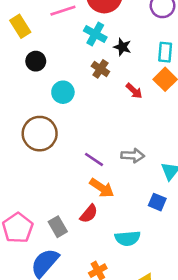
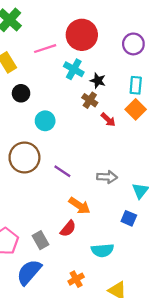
brown cross: (100, 69) -> (90, 100), moved
purple line: (94, 159) -> (62, 171), moved

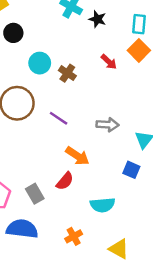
brown cross: (90, 100) -> (67, 73), moved
blue semicircle: (29, 272) -> (22, 229), turned 56

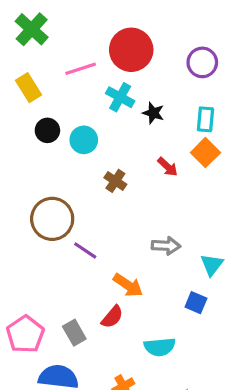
cyan circle: (40, 63) -> (84, 140), moved
purple line: (59, 118) -> (85, 250), moved

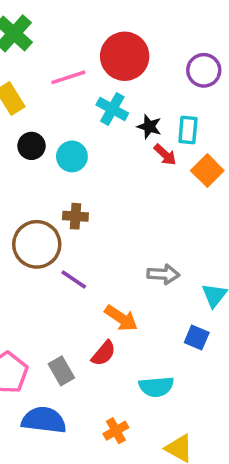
cyan rectangle: (205, 119) -> (188, 130), moved
red arrow: (168, 167) -> (165, 155), moved
brown cross: (115, 181) -> (75, 216), moved, turned -30

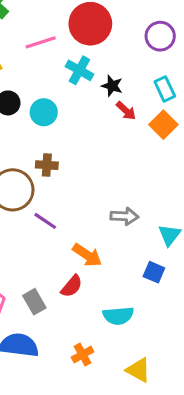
cyan rectangle: (188, 130) -> (165, 89), moved, turned -30

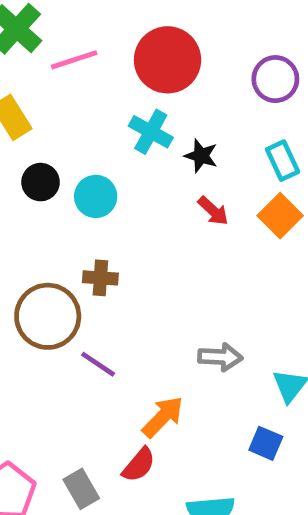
pink line: (41, 42) -> (74, 60), moved
red arrow: (126, 111) -> (213, 211), moved
orange arrow: (87, 255) -> (163, 417), turned -80

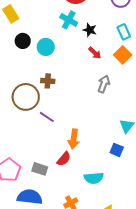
gray arrow: (220, 357) -> (104, 84), moved, turned -72
orange arrow: (163, 417) -> (74, 139), turned 144
gray rectangle: (81, 489) -> (40, 169), turned -42

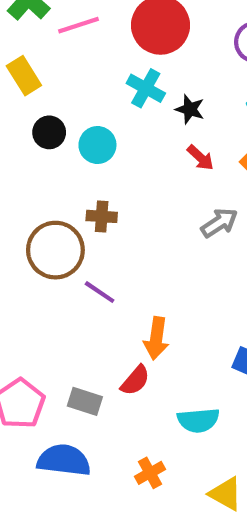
gray arrow: (104, 84) -> (219, 223), turned 36

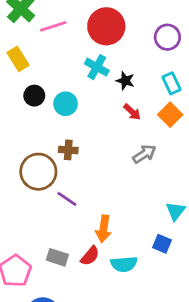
gray rectangle: (85, 401) -> (57, 257), moved
cyan semicircle: (198, 420) -> (124, 264), moved

